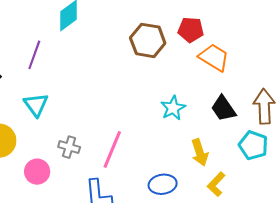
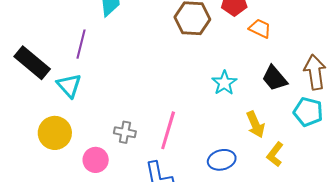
orange trapezoid: (214, 57) -> (260, 28), size x0.7
cyan triangle: (36, 105) -> (69, 86), moved

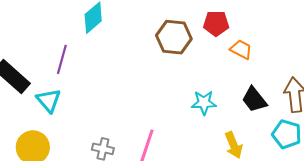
cyan star: (224, 83) -> (204, 103), turned 30

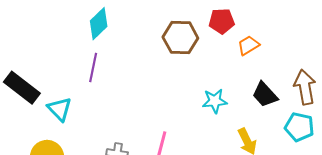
orange trapezoid: (241, 49) -> (248, 45), turned -55
purple line: (62, 59) -> (93, 67), moved

